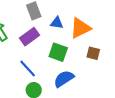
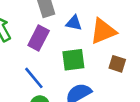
purple rectangle: (29, 37) -> (39, 38), turned -30
green square: (58, 52) -> (73, 60), turned -30

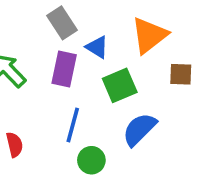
blue triangle: (74, 23) -> (97, 47), moved, turned 36
blue line: (34, 78) -> (73, 125), turned 70

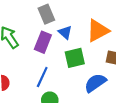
blue semicircle: (139, 129) -> (95, 83), moved

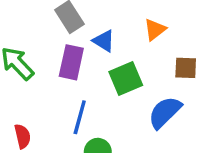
orange triangle: (98, 31) -> (155, 30), size x0.6

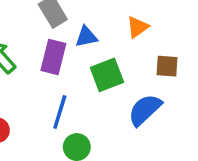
blue triangle: (104, 41) -> (86, 37), turned -45

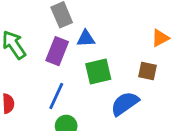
orange triangle: (138, 27) -> (160, 38), moved

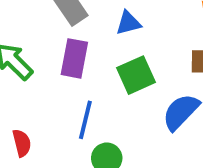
blue triangle: (86, 38) -> (128, 23), moved

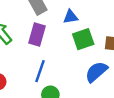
green square: (136, 75) -> (83, 39), moved

